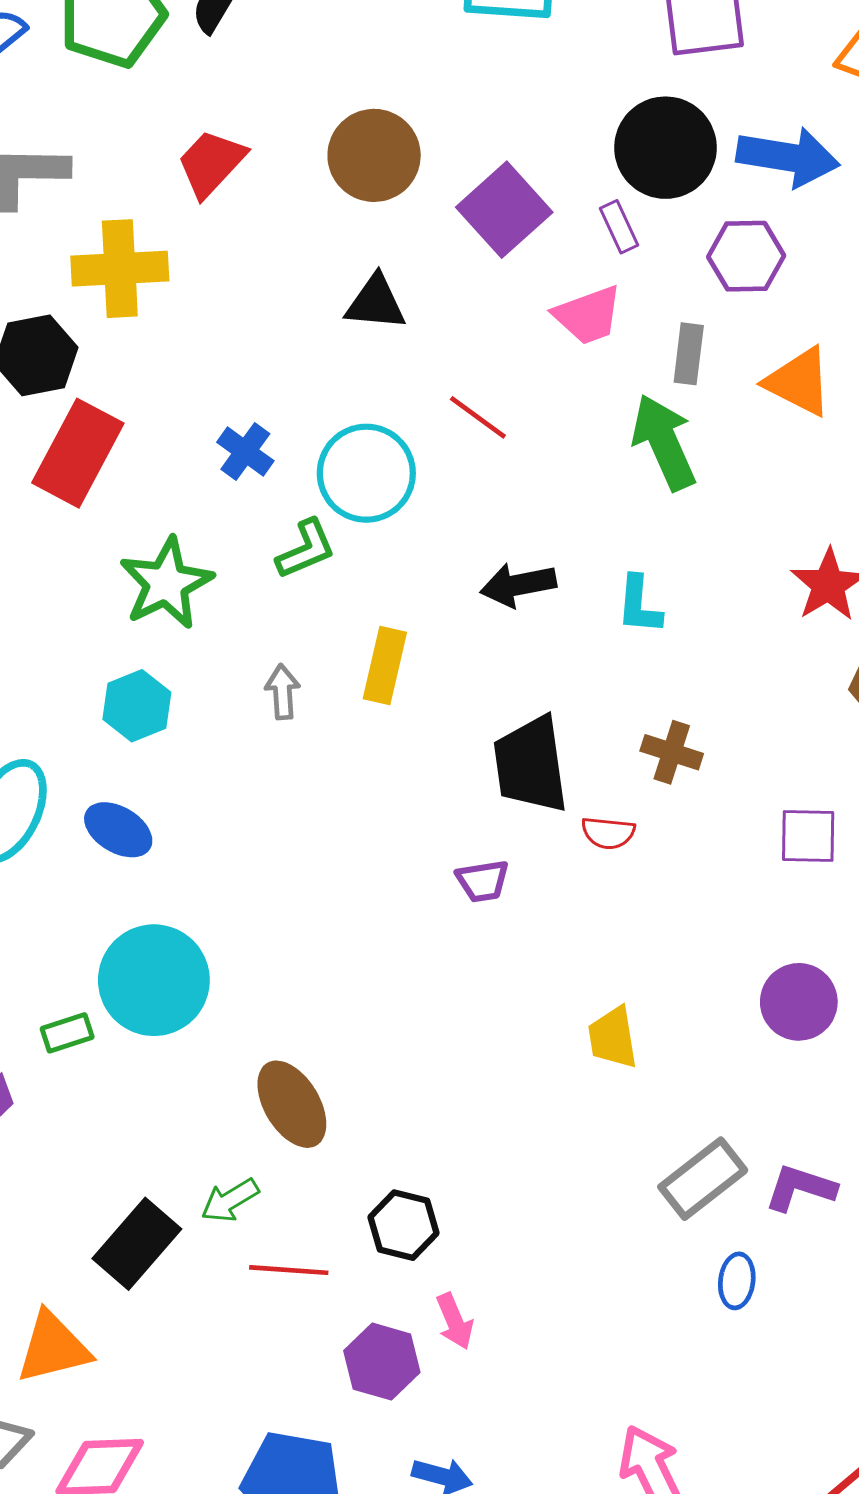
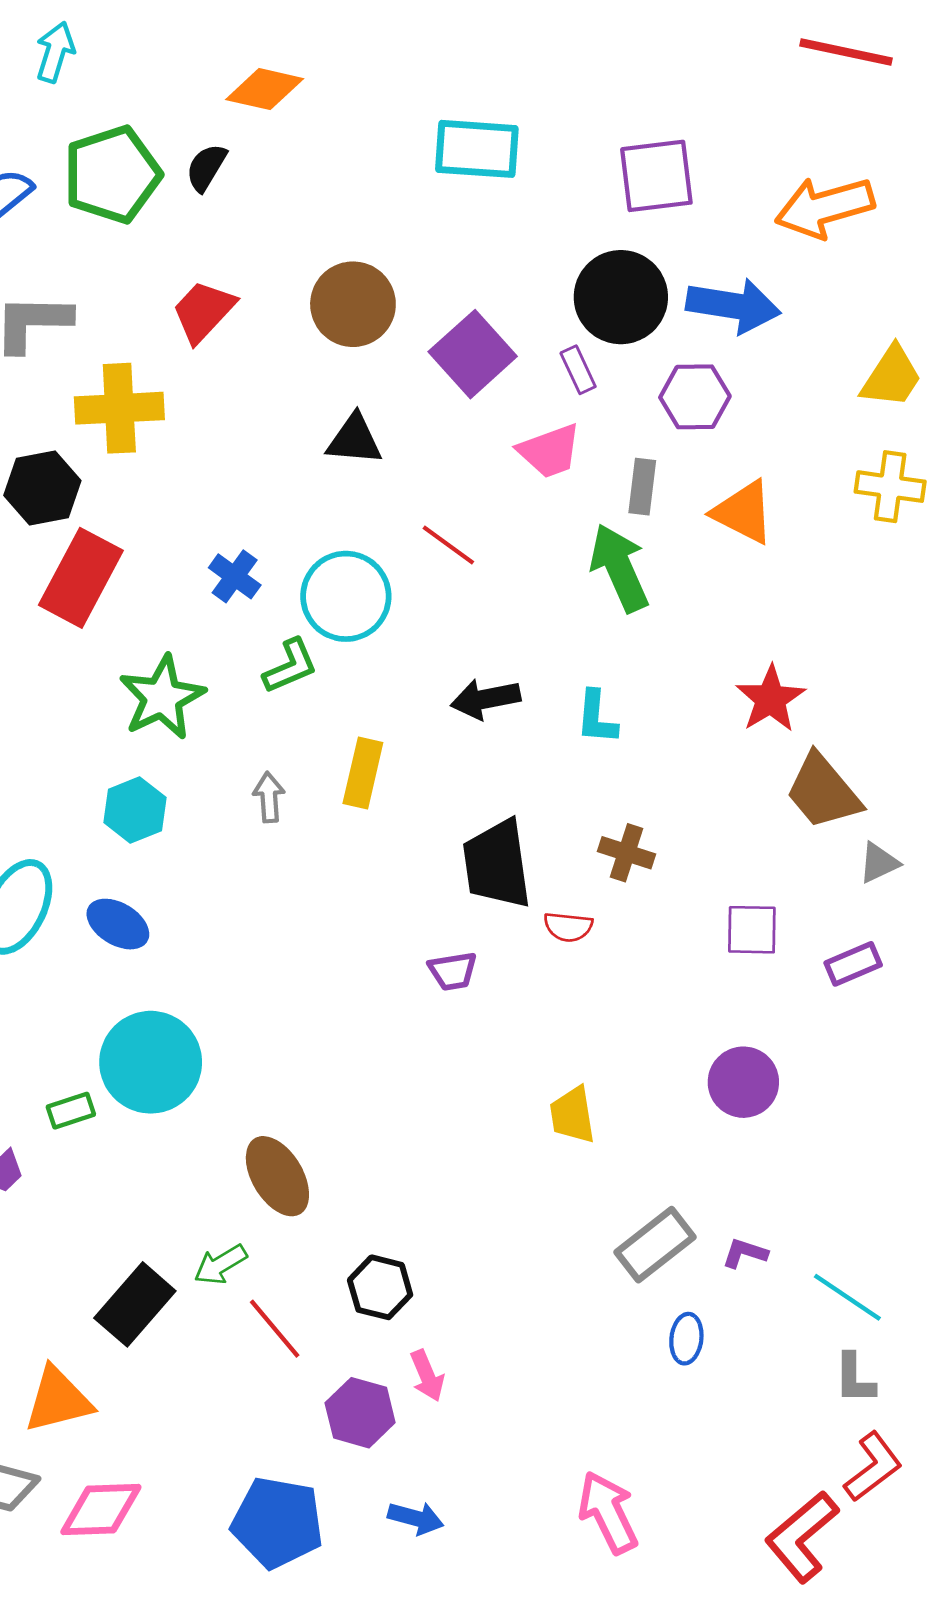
purple L-shape: (800, 1188) -> (745, 1253), size x0.7
red line: (289, 1270) -> (275, 1329), turned 46

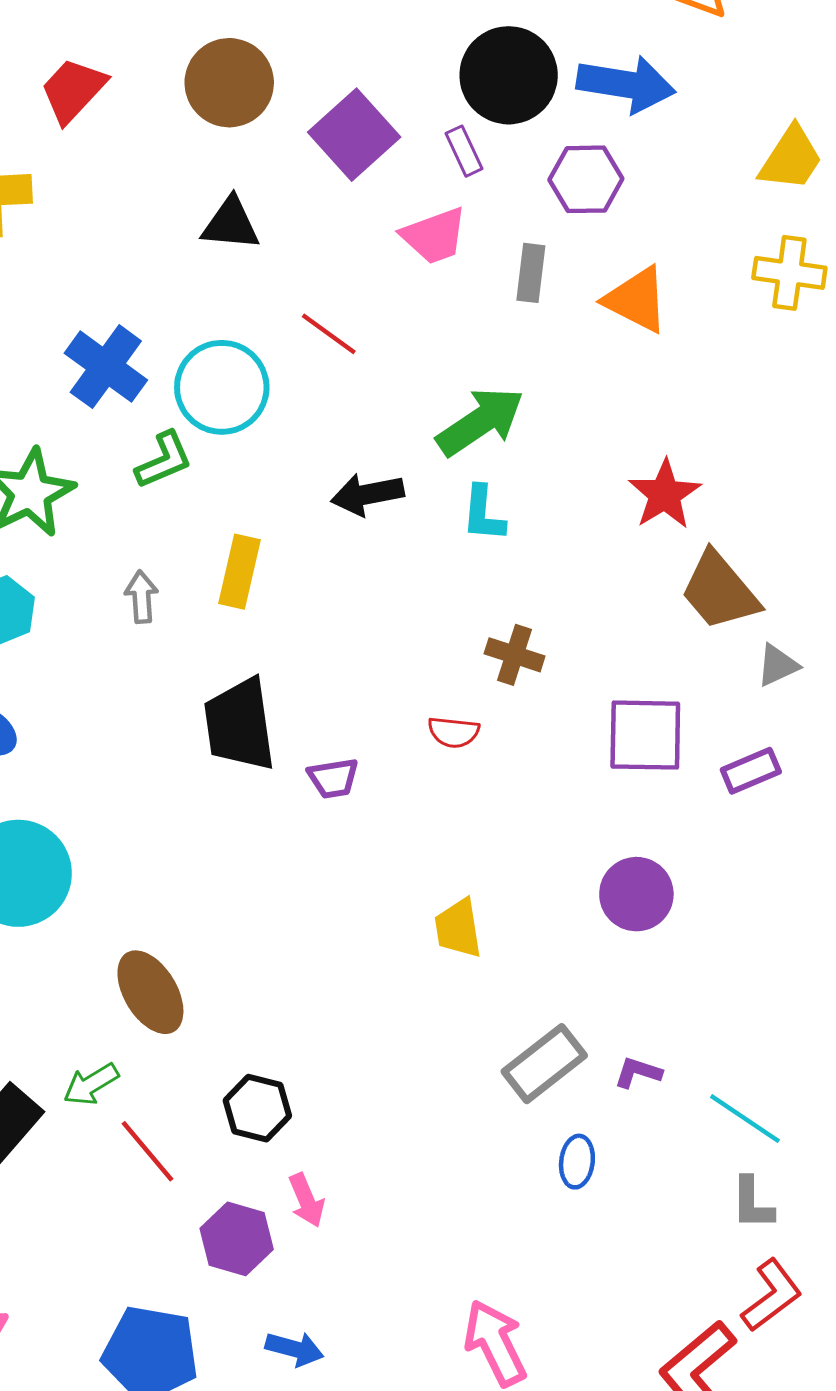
green arrow: (619, 568) -> (480, 422), moved, turned 80
blue cross: (235, 576) -> (106, 367), size x1.5
black trapezoid: (497, 864) -> (240, 725), moved
purple square: (752, 930) -> (645, 735), size x1.4

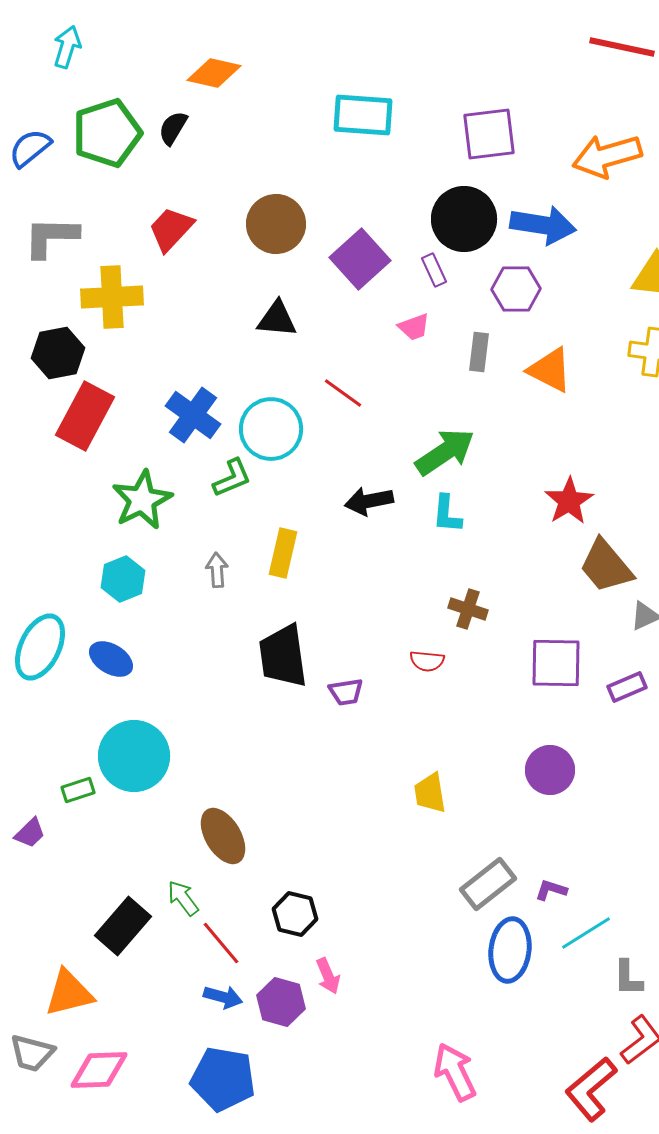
pink trapezoid: (434, 236) -> (414, 327), size x0.7
green arrow: (91, 1084) -> (183, 898), turned 84
cyan line: (745, 1119) -> (586, 933), moved, turned -66
blue ellipse: (577, 1162) -> (510, 950), size x1.8
blue arrow: (295, 1349) -> (223, 997), moved

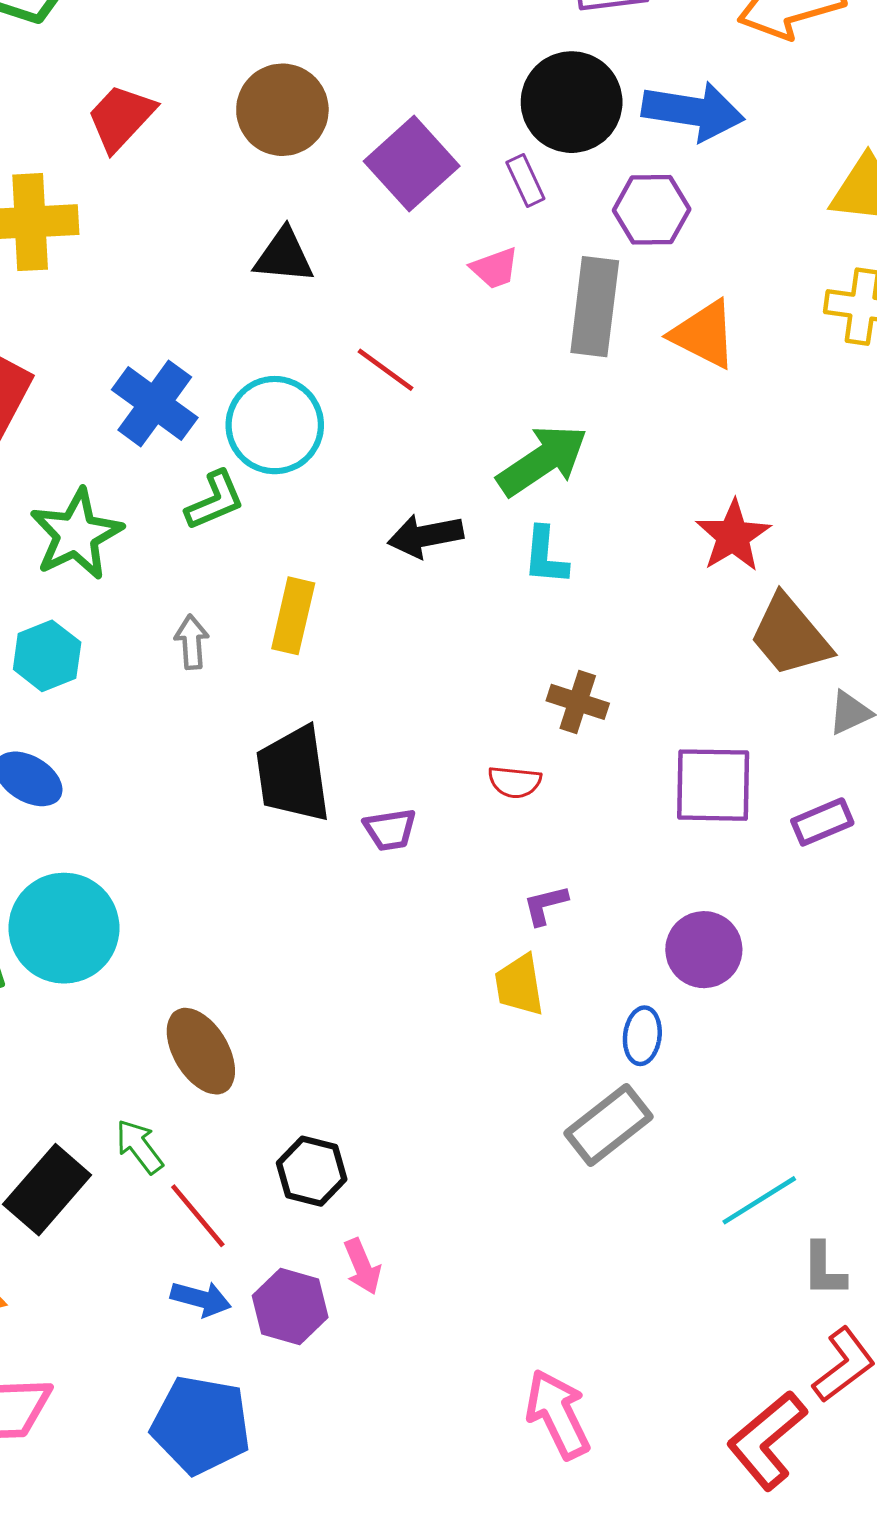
gray rectangle: (479, 352) -> (595, 307), size x1.6
purple L-shape: (551, 890) -> (545, 905), moved, turned -32
blue ellipse: (510, 950) -> (642, 1036), moved, size x0.6

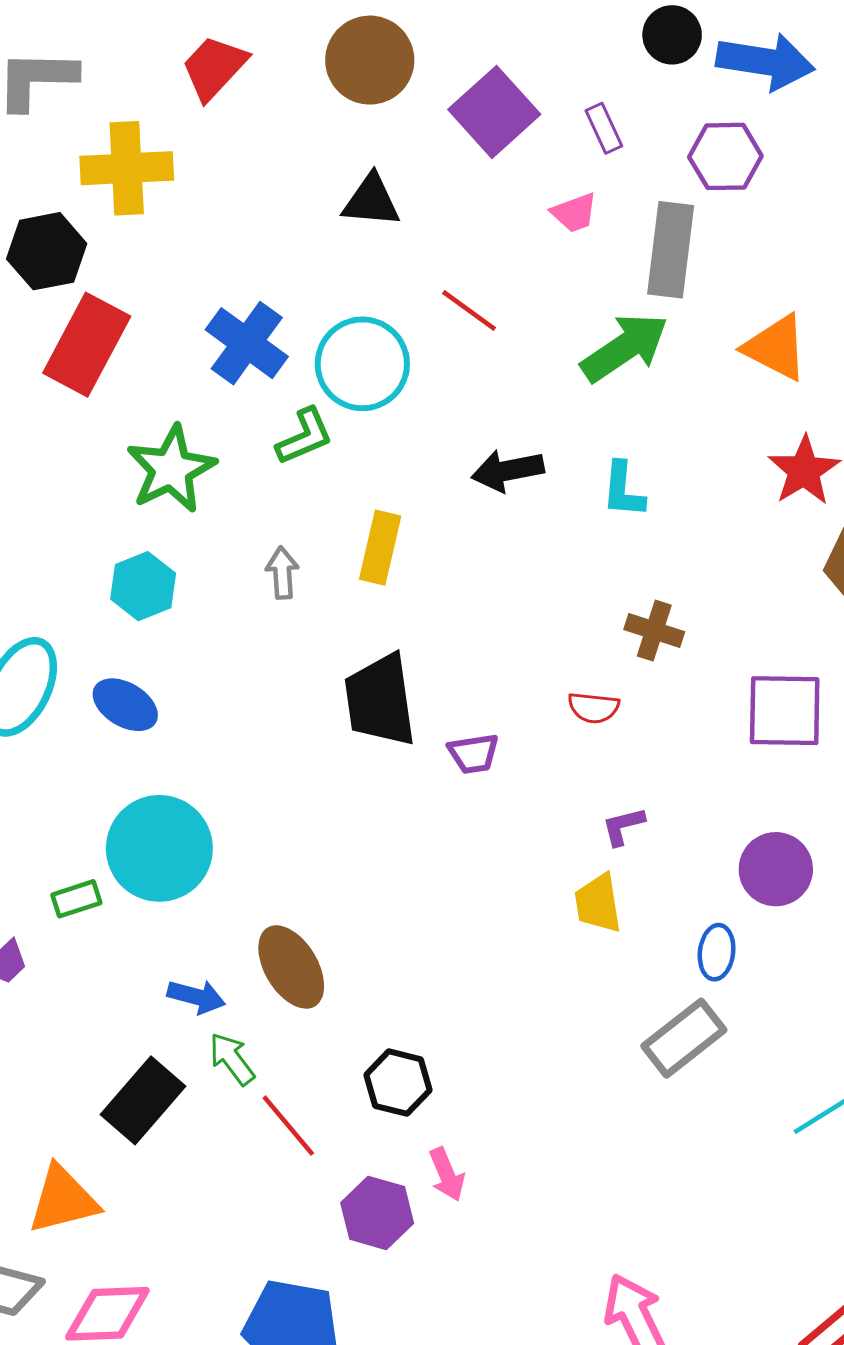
black circle: (572, 102) -> (672, 35), moved, size x0.6
orange triangle: (704, 334) -> (776, 348), moved
green arrow: (542, 460) -> (625, 348), moved
blue arrow: (201, 1299) -> (196, 997), moved

